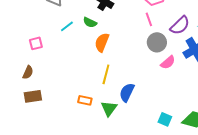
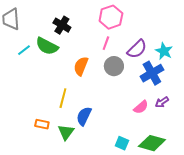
pink line: (149, 19) -> (106, 43), turned 40
green semicircle: (90, 22) -> (47, 46), size x1.6
orange semicircle: (102, 42) -> (81, 66), moved
pink semicircle: (168, 62) -> (141, 107), moved

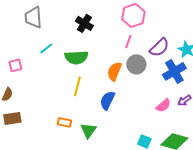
green semicircle: (47, 46) -> (76, 57), moved, turned -30
orange semicircle: (81, 66) -> (114, 71), moved
yellow line: (63, 98) -> (77, 86), moved
blue semicircle: (84, 116) -> (107, 100), moved

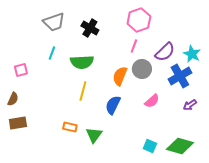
gray trapezoid: (33, 17) -> (54, 22), moved, turned -105
cyan line: (46, 48) -> (52, 53), turned -32
pink semicircle: (163, 105) -> (152, 101), moved

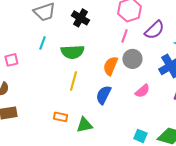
purple semicircle: (165, 52) -> (154, 30), moved
green triangle: (94, 135) -> (84, 125), turned 42

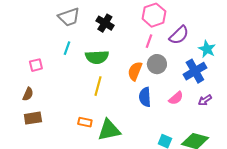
pink semicircle: (142, 91) -> (176, 98), moved
blue semicircle: (103, 95) -> (145, 97), moved, turned -30
green triangle: (84, 125) -> (109, 130), size x1.4

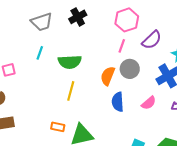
black cross: (105, 23) -> (78, 17), moved, turned 30

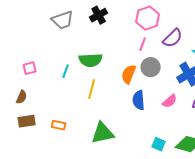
cyan line: (40, 53) -> (66, 71), moved
orange rectangle: (58, 127) -> (59, 125), moved

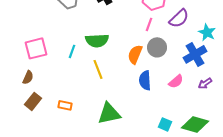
pink square: (30, 68) -> (36, 48), size x1.6
yellow line: (92, 89) -> (98, 69), turned -36
brown rectangle: (27, 121) -> (33, 101), turned -42

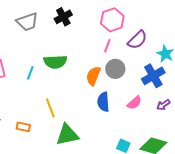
yellow line: (98, 69) -> (50, 108), moved

